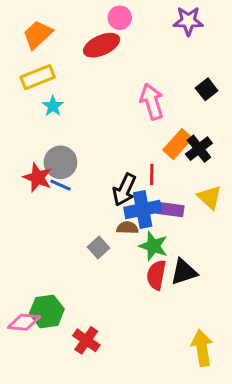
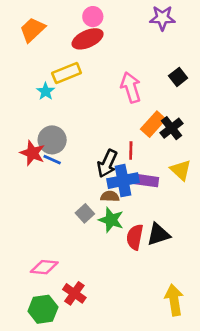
pink circle: (120, 18) -> (93, 17), moved
yellow rectangle: (38, 77) -> (67, 73), moved
green star: (153, 246) -> (111, 220), moved
green hexagon: (47, 311) -> (43, 309), moved
pink diamond: (24, 322) -> (44, 267), moved

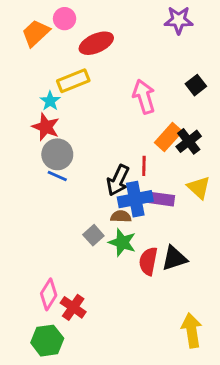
pink circle: (93, 17) -> (65, 19), moved
red star: (32, 153) -> (46, 127), moved
pink diamond: (44, 267) -> (49, 294), turned -64
red cross: (74, 293) -> (73, 307), moved

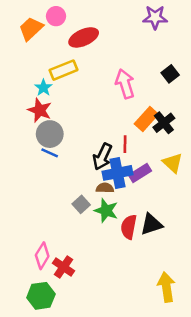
purple rectangle: (161, 199) -> (140, 173), turned -40

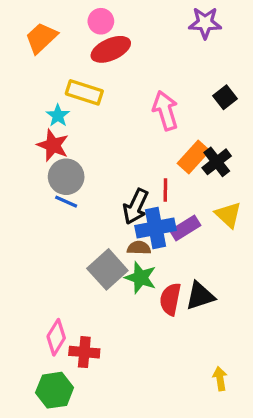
pink circle: (56, 16) -> (101, 21), moved
yellow rectangle: (64, 70) -> (84, 92), turned 40
gray square: (81, 204) -> (107, 269), size x1.6
red cross: (64, 267) -> (84, 352), turned -30
yellow arrow: (166, 287) -> (220, 379), size x0.6

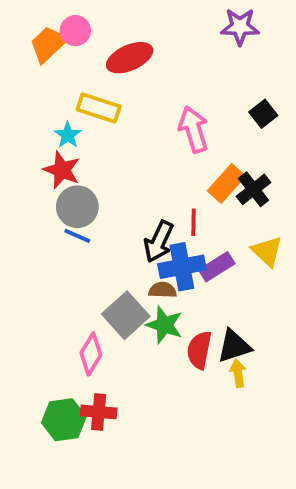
pink circle: (101, 21) -> (75, 31), moved
pink diamond: (56, 337) -> (91, 354), moved
yellow arrow: (220, 379) -> (238, 373), moved
green hexagon: (55, 390) -> (64, 420), moved

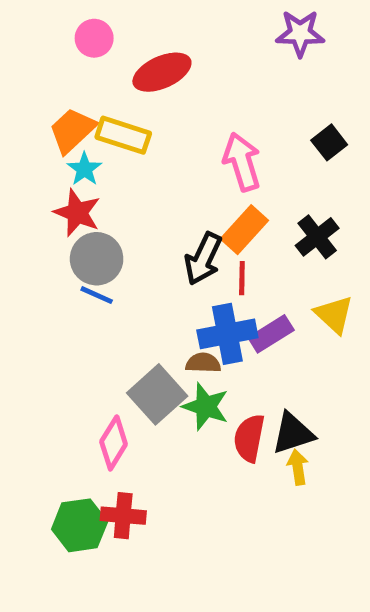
orange trapezoid: (48, 44) -> (72, 130), moved
orange rectangle: (226, 184) -> (244, 230), moved
black arrow: (159, 242) -> (203, 259), moved

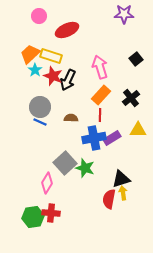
red star: (77, 213) -> (53, 76), moved
black arrow: (203, 259) -> (68, 80), moved
yellow triangle: (334, 314) -> (138, 130), turned -42
brown semicircle: (203, 363) -> (71, 118), moved
red semicircle: (249, 438) -> (109, 199), moved

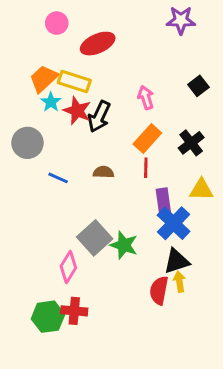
pink arrow: (100, 67) -> (146, 98), size x0.7
gray circle: (40, 107) -> (27, 143), moved
blue cross: (94, 138) -> (174, 223), moved, turned -35
purple rectangle: (112, 138) -> (163, 201), turned -66

